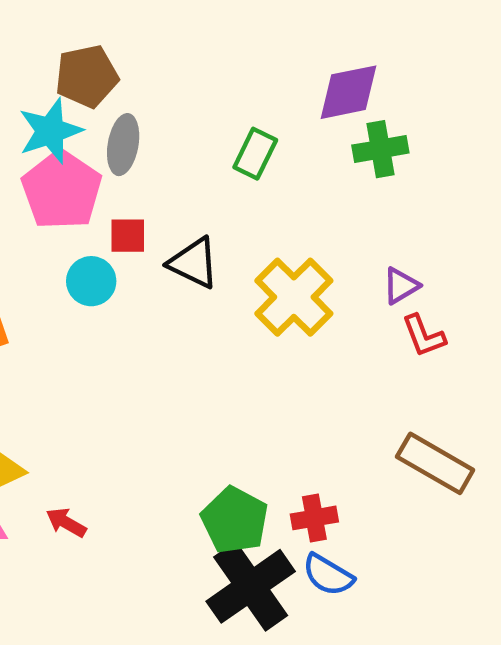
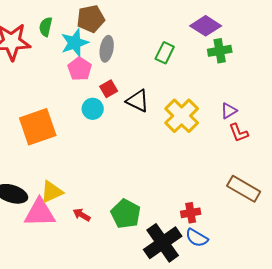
purple diamond: (349, 92) -> (206, 26), turned 44
pink pentagon: (62, 190) -> (80, 69), size x0.7
red square: (128, 236) -> (109, 89), turned -30
green pentagon: (235, 520) -> (126, 214), moved

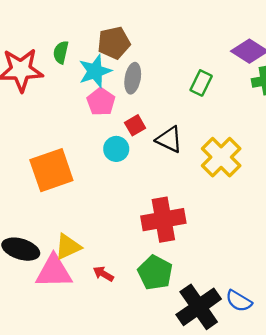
red cross: (191, 213) -> (163, 220), moved, size x1.8

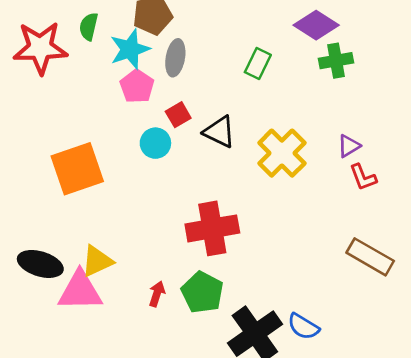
red arrow: (103, 274) -> (157, 294), moved, turned 78

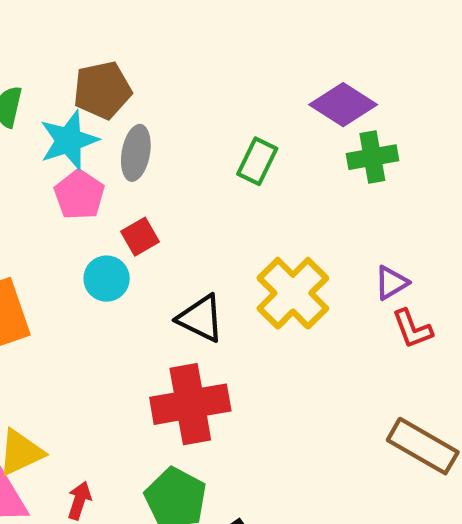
black triangle: (219, 132) -> (201, 318), moved
red arrow: (157, 294) -> (79, 500), moved

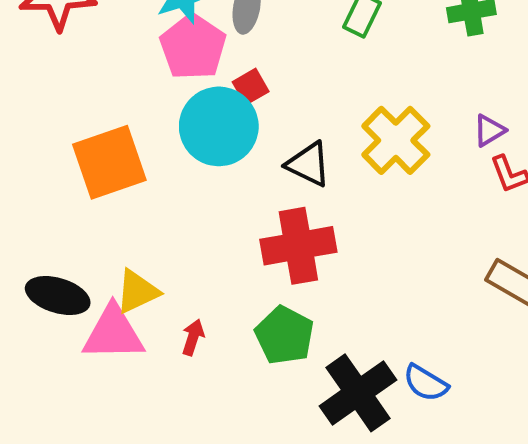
pink pentagon: (79, 195) -> (193, 47), size x1.4
cyan circle: (107, 279) -> (219, 126), size x1.8

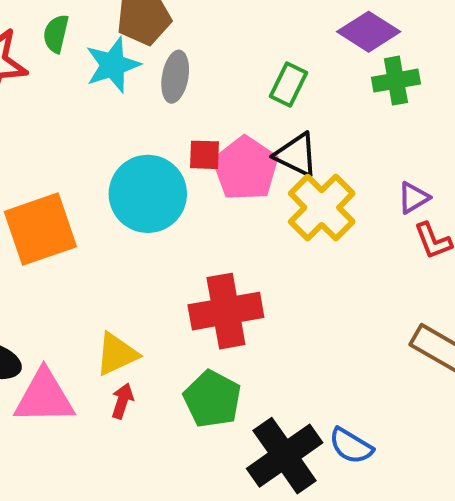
pink pentagon: (193, 47) -> (245, 168), moved
red square: (251, 87) -> (204, 155), moved, turned 32
black triangle: (308, 164) -> (296, 155), moved
yellow triangle: (137, 292) -> (117, 354), moved

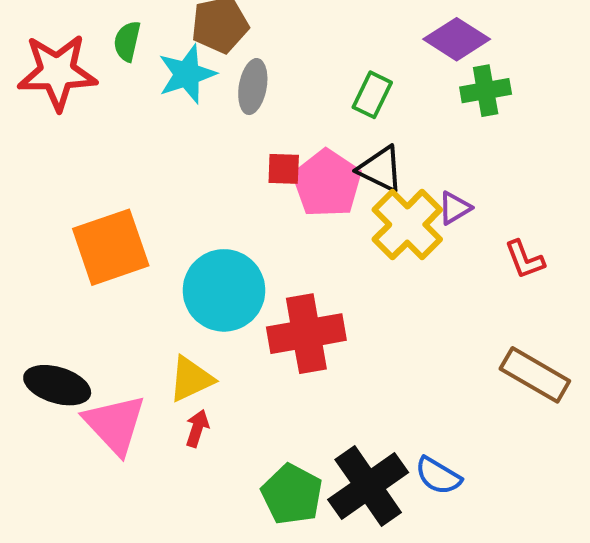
cyan circle: (148, 194) -> (224, 290), moved
purple triangle: (413, 198) -> (455, 208), moved
pink triangle: (44, 397) -> (115, 424), turned 48
green pentagon: (212, 399) -> (292, 494), moved

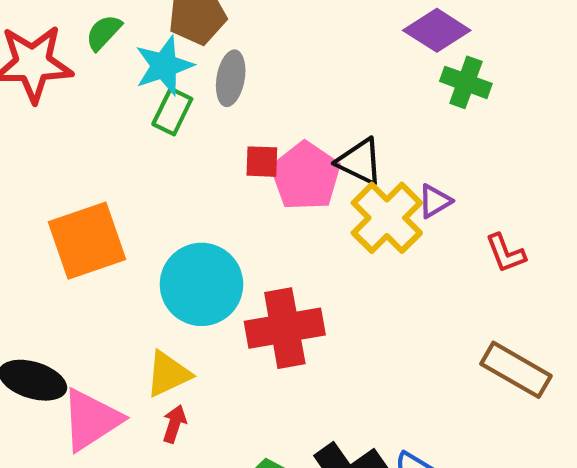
green semicircle: (127, 41) -> (104, 32), turned 30
green cross: (486, 91) -> (466, 82), turned 30
green rectangle: (372, 95) -> (172, 112), moved
pink triangle: (115, 424) -> (91, 420), turned 40

